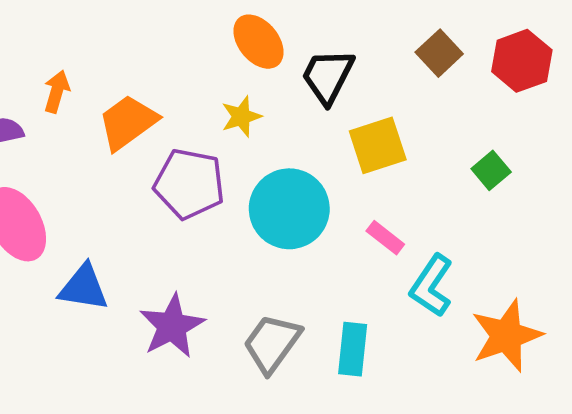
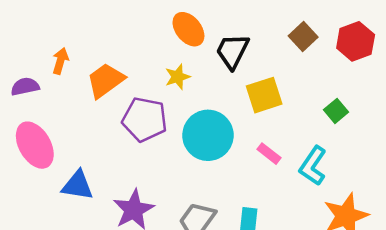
cyan L-shape: (431, 286) -> (313, 166), moved

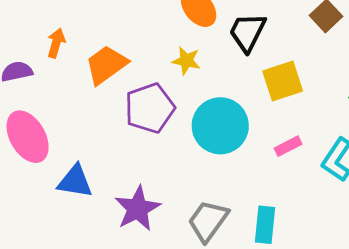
yellow star: (177, 77) -> (186, 61), turned 30
purple pentagon: (145, 119) -> (150, 108), turned -30
pink rectangle: (269, 154) -> (288, 146), turned -65

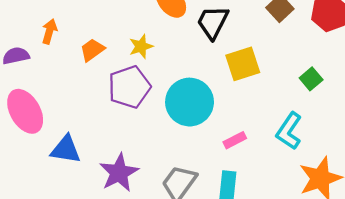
yellow star: (186, 61) -> (141, 46), moved, turned -30
orange trapezoid: (106, 65) -> (92, 50), size x0.7
pink rectangle: (288, 146) -> (235, 140), moved

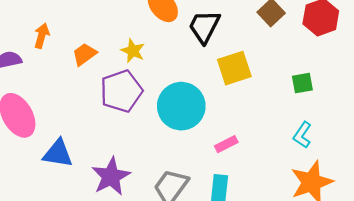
yellow star: (141, 46) -> (133, 51), turned -30
green square: (311, 79) -> (302, 83), turned 30
cyan L-shape: (289, 131) -> (302, 135), moved, size x0.7

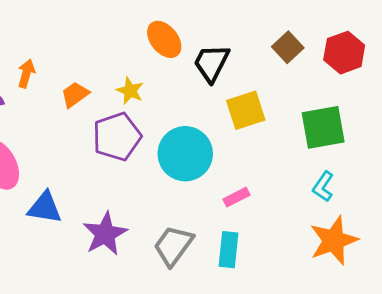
green square: (302, 83) -> (323, 127), size x1.8

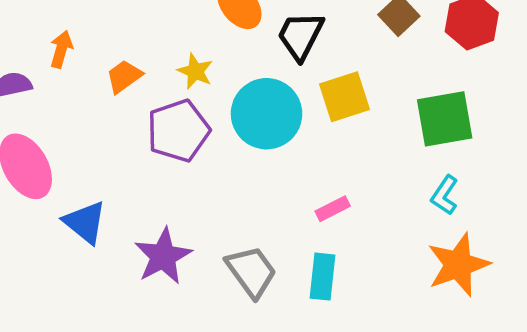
cyan circle: (185, 154) -> (267, 114), moved
blue triangle: (45, 208) -> (85, 222), turned 30
gray trapezoid: (173, 246) -> (251, 271), turned 108

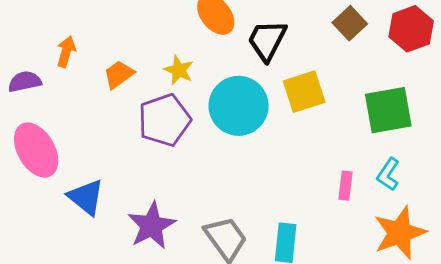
pink rectangle: (333, 209) -> (345, 186), moved, turned -56

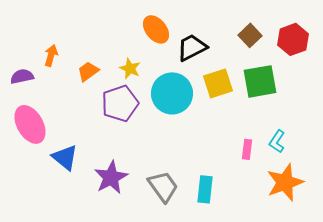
black trapezoid: (267, 40) -> (192, 47), turned 36
green square: (388, 110) -> (260, 81), moved

